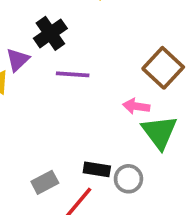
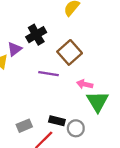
brown square: (163, 68) -> (70, 52), moved
purple line: (73, 74) -> (48, 74), moved

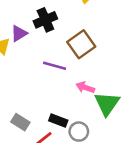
pink arrow: (85, 84) -> (85, 87), moved
gray rectangle: (24, 126) -> (20, 122), turned 49

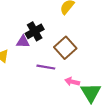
purple triangle: (19, 33) -> (23, 42), moved, turned 40

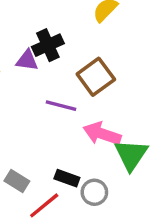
pink arrow: (72, 82) -> (102, 134), size x1.5

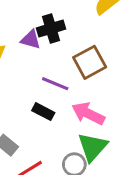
green triangle: (131, 155) -> (93, 147), moved
black rectangle: (67, 178) -> (43, 112), moved

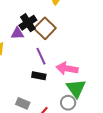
brown square: (90, 62) -> (45, 28), moved
purple line: (55, 84) -> (41, 56), turned 60

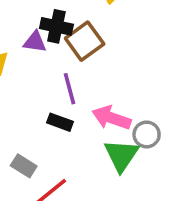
black cross: (28, 23) -> (56, 26), turned 36
gray circle: (68, 103) -> (147, 134), moved

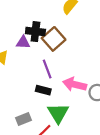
green triangle: (121, 155) -> (58, 113), moved
gray rectangle: (24, 166) -> (24, 119), turned -48

